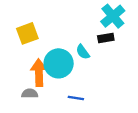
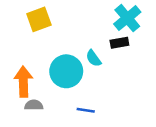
yellow square: (27, 33) -> (39, 19), moved
orange arrow: (39, 73) -> (23, 82), moved

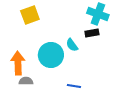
cyan cross: (127, 18) -> (98, 14), turned -30
blue line: (86, 110) -> (74, 86), moved

